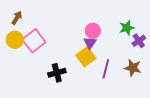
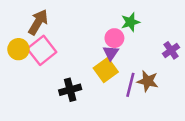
brown arrow: (17, 18) -> (38, 22), moved, size x1.5
green star: (127, 28) -> (130, 22), moved
brown star: (133, 68) -> (148, 81), moved

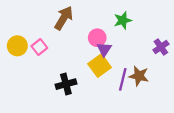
brown arrow: (38, 22) -> (64, 18), moved
pink circle: (114, 38) -> (97, 38), moved
pink square: (42, 50) -> (39, 47), size x0.6

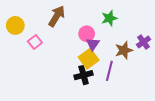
yellow circle: (17, 46) -> (15, 25), moved
brown star: (139, 76) -> (124, 50), moved, turned -30
black cross: (66, 84) -> (84, 75), moved

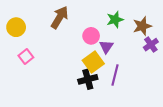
pink square: (35, 42) -> (26, 57), moved
purple triangle: (93, 44) -> (106, 47), moved
brown star: (124, 50) -> (142, 26), moved

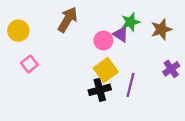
purple cross: (151, 45) -> (171, 69), moved
purple triangle: (106, 47) -> (121, 34), moved, turned -32

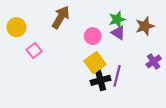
purple triangle: (121, 34) -> (118, 33), moved
pink square: (29, 64) -> (34, 50), moved
black cross: (100, 90) -> (101, 80), moved

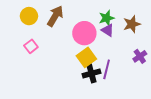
yellow circle: (16, 27) -> (29, 16), moved
pink circle: (93, 36) -> (84, 33), size x1.5

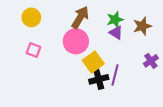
brown arrow: (55, 16) -> (80, 17), moved
pink circle: (84, 33) -> (76, 41), moved
pink square: (31, 46) -> (33, 50), turned -32

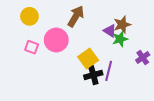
green star: (115, 20) -> (120, 39), moved
brown star: (142, 26) -> (122, 25), moved
pink circle: (76, 41) -> (56, 40), moved

